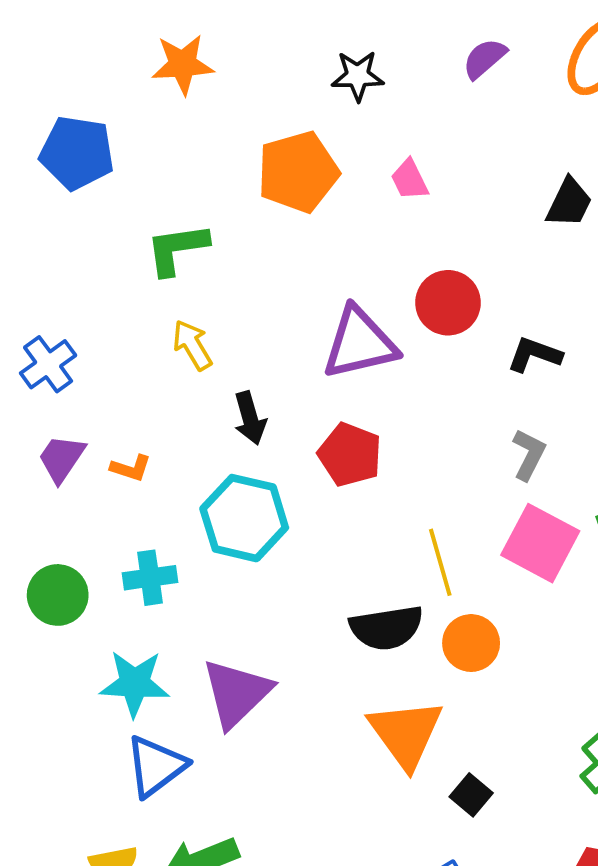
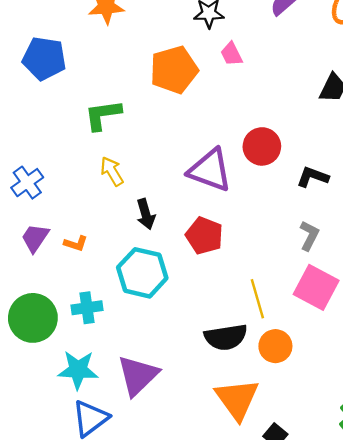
pink trapezoid: (410, 180) -> (231, 54), moved
purple triangle: (360, 343) -> (210, 170), turned 33
green circle: (58, 595) -> (33, 318), size x1.4

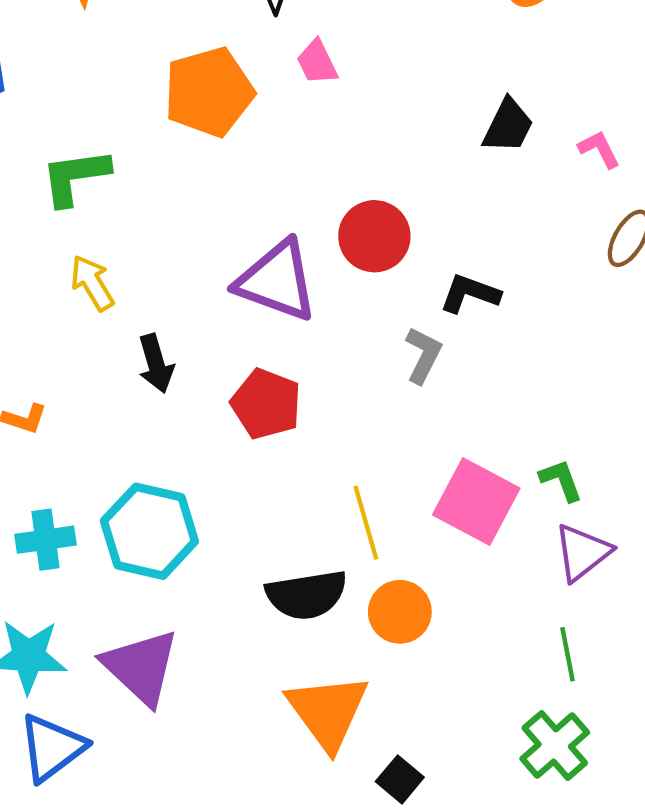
gray L-shape: (309, 236) -> (423, 355), moved
cyan hexagon: (142, 273) -> (149, 531), moved
purple triangle: (138, 375) -> (141, 667), turned -33

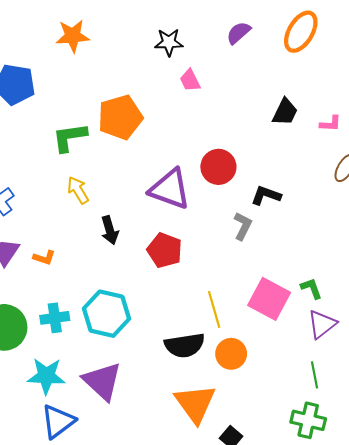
orange pentagon: (209, 92) -> (120, 117), moved
pink L-shape: (599, 149) -> (330, 124), turned 120
green cross: (555, 745) -> (308, 420), turned -36

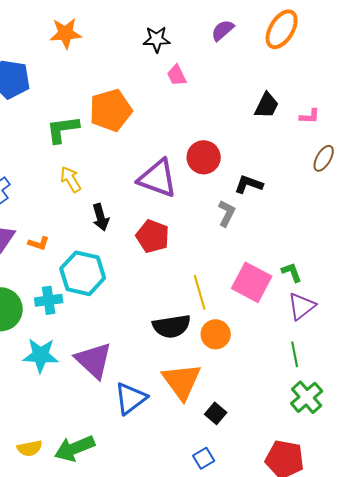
cyan hexagon: (106, 314) -> (83, 273), moved
green cross: (308, 420) -> (307, 397), moved, turned 36
blue triangle: (58, 421) -> (131, 398), moved

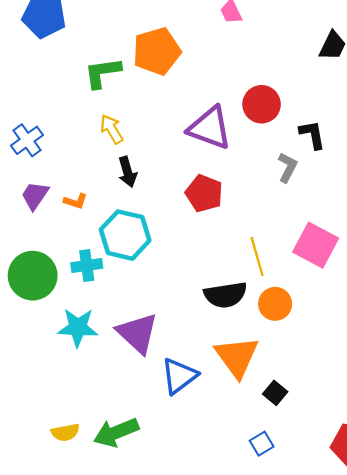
black L-shape: (249, 184) -> (312, 135), turned 60
black arrow: (101, 217) -> (127, 172), moved

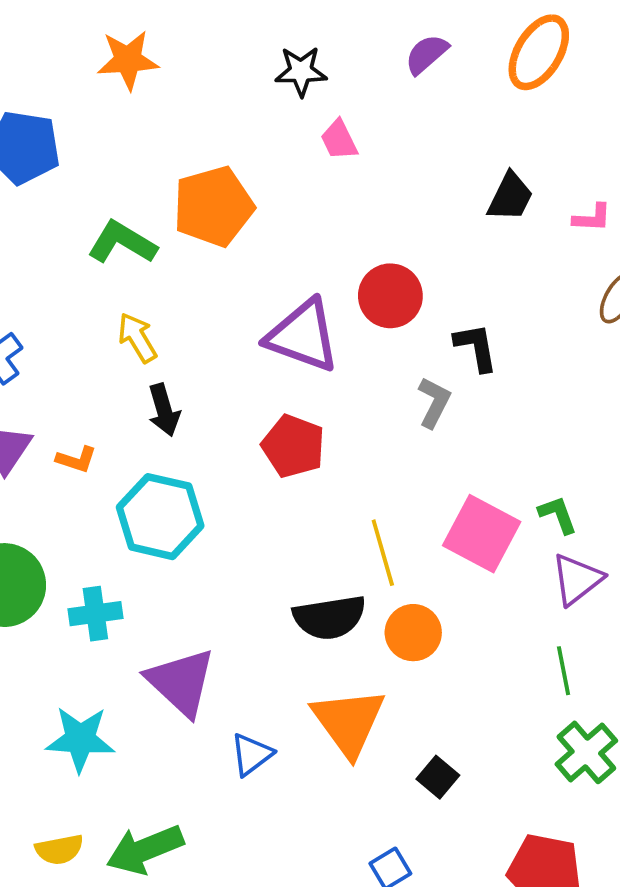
green L-shape: (103, 73) -> (122, 243), turned 39
cyan cross: (87, 265) -> (95, 614), moved
cyan star: (78, 328) -> (80, 739), moved
blue triangle: (179, 376) -> (251, 754), size x0.7
black square: (275, 393) -> (438, 777), moved

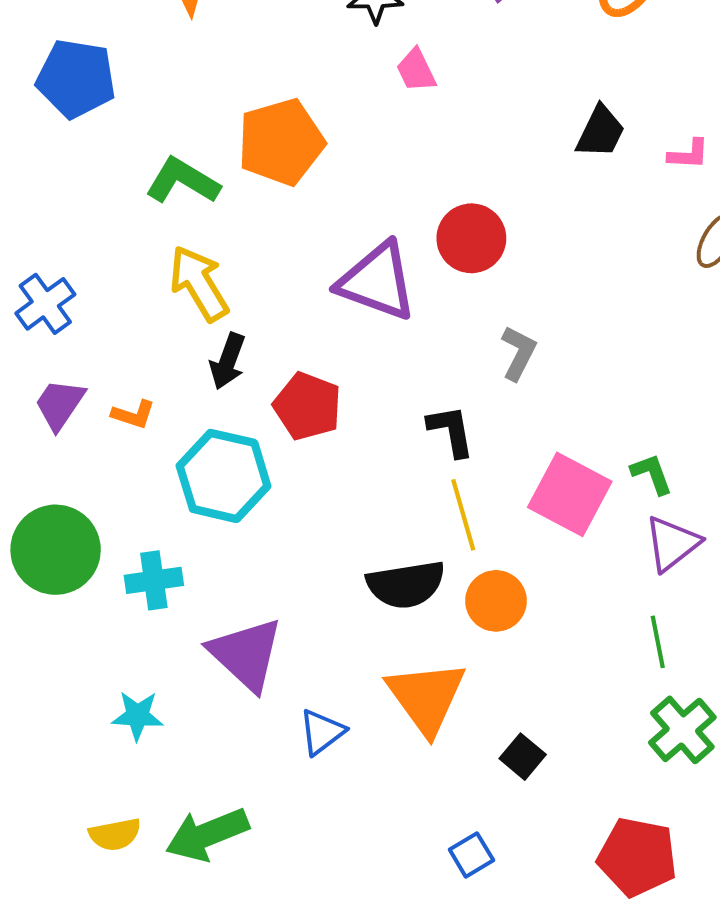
yellow arrow: (137, 338) -> (199, 283), size x1.4
black L-shape: (476, 347) -> (451, 431), moved
black arrow: (164, 410) -> (228, 361), turned 36
red pentagon: (293, 446) -> (308, 406), moved
cyan star: (80, 739) -> (137, 716), size x0.7

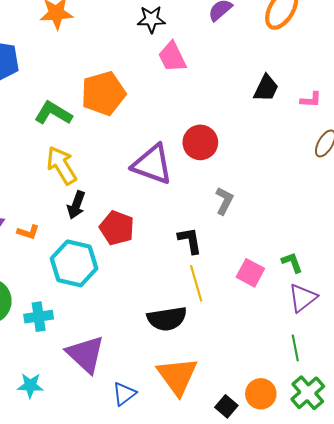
pink trapezoid: (416, 70) -> (172, 57), size x1.4
pink square: (570, 494) -> (250, 273), size x0.7
orange circle: (496, 601) -> (261, 394), moved

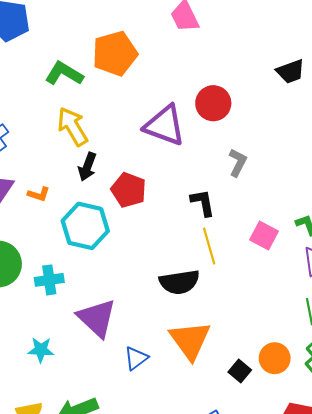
black trapezoid: (266, 88) -> (291, 71), moved, turned 44

